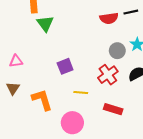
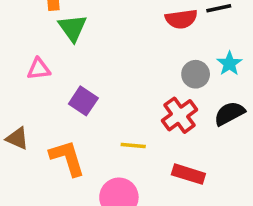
pink triangle: (16, 61) -> (39, 69), moved
purple square: (65, 66) -> (83, 101), moved, turned -35
brown triangle: (13, 88) -> (17, 138), turned -40

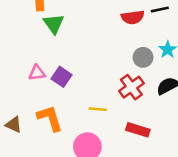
pink triangle: (39, 69) -> (37, 73), moved
brown triangle: (17, 138) -> (14, 125), moved

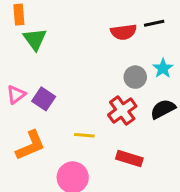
pink triangle: (37, 73) -> (16, 95), turned -30
orange L-shape: (50, 118) -> (31, 145), turned 84

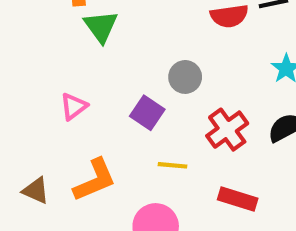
gray circle: (135, 77) -> (185, 77), moved
purple square: (44, 99) -> (147, 113), moved

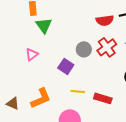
pink triangle: (74, 106) -> (32, 54), moved
red cross: (227, 130) -> (107, 47), moved
red rectangle: (238, 199) -> (103, 98), moved

